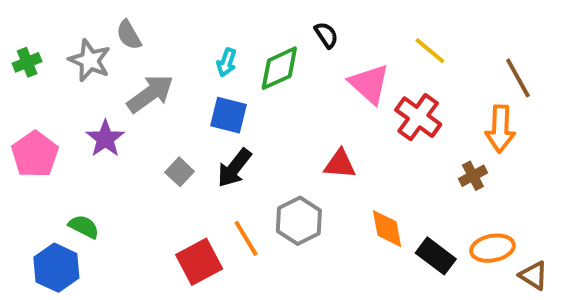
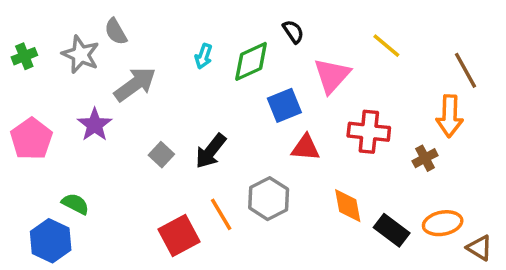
pink triangle: (369, 84) -> (332, 76), turned 30
blue square: (228, 115) -> (284, 105), moved, turned -36
red cross: (418, 117) -> (369, 132), moved, turned -30

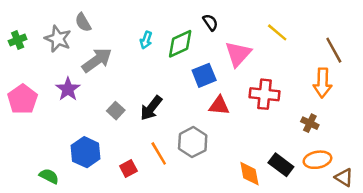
brown cross: (425, 158) -> (310, 123), moved, turned -36
green semicircle: (75, 204) -> (49, 176), moved
orange diamond: (348, 206) -> (249, 174), moved
red square: (179, 235) -> (128, 169), size x0.6
blue hexagon: (51, 241) -> (86, 152), moved

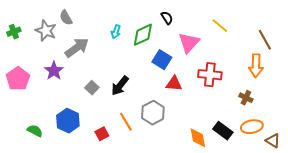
blue square: (204, 75) -> (162, 60), turned -36
green semicircle: (49, 176) -> (35, 131), moved

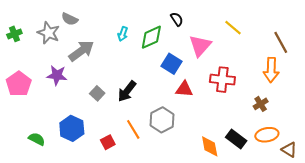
gray semicircle: (66, 18) -> (70, 19), turned -35
purple star: (54, 71) -> (57, 75), turned -30
brown cross: (246, 98) -> (261, 104), turned 32

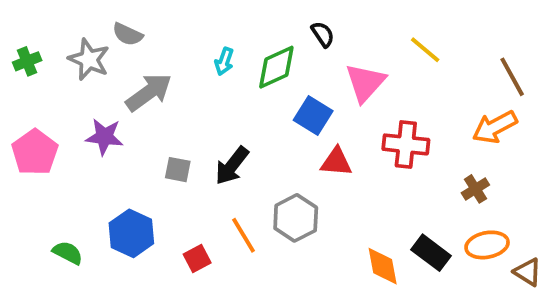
orange arrow: (271, 70) -> (495, 127), turned 60
gray square: (97, 93) -> (178, 170), turned -32

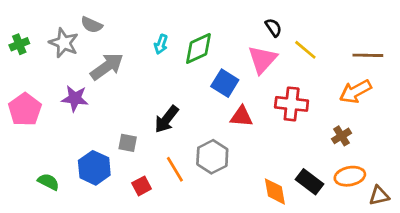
black semicircle: (323, 34) -> (273, 28), moved
yellow line: (425, 50) -> (305, 50), moved
brown line: (512, 77) -> (368, 55), turned -60
gray square: (178, 170) -> (128, 143), moved
brown triangle: (528, 272) -> (379, 196), turned -45

